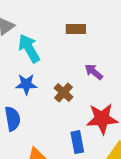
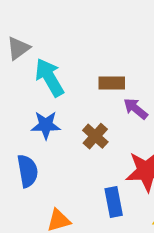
brown rectangle: (76, 29) -> (112, 83), moved

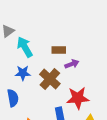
purple arrow: (136, 109) -> (72, 64), turned 120
brown cross: (95, 136) -> (50, 79), size x1.5

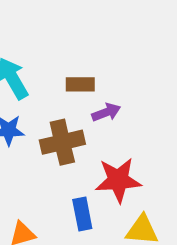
brown cross: (50, 79) -> (62, 142), turned 35

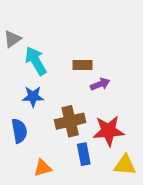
brown cross: (62, 142) -> (70, 121), moved

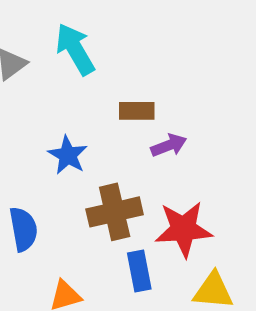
cyan arrow: (36, 61) -> (75, 49), moved
blue star: (33, 97) -> (68, 155), moved, turned 30

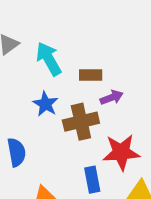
cyan arrow: (75, 49) -> (49, 59), moved
brown cross: (115, 212) -> (81, 122), moved

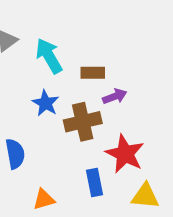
red star: (121, 152) -> (125, 154), turned 30

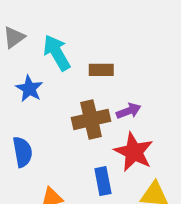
purple arrow: (115, 96) -> (129, 111), moved
blue star: (46, 103) -> (29, 89), moved

